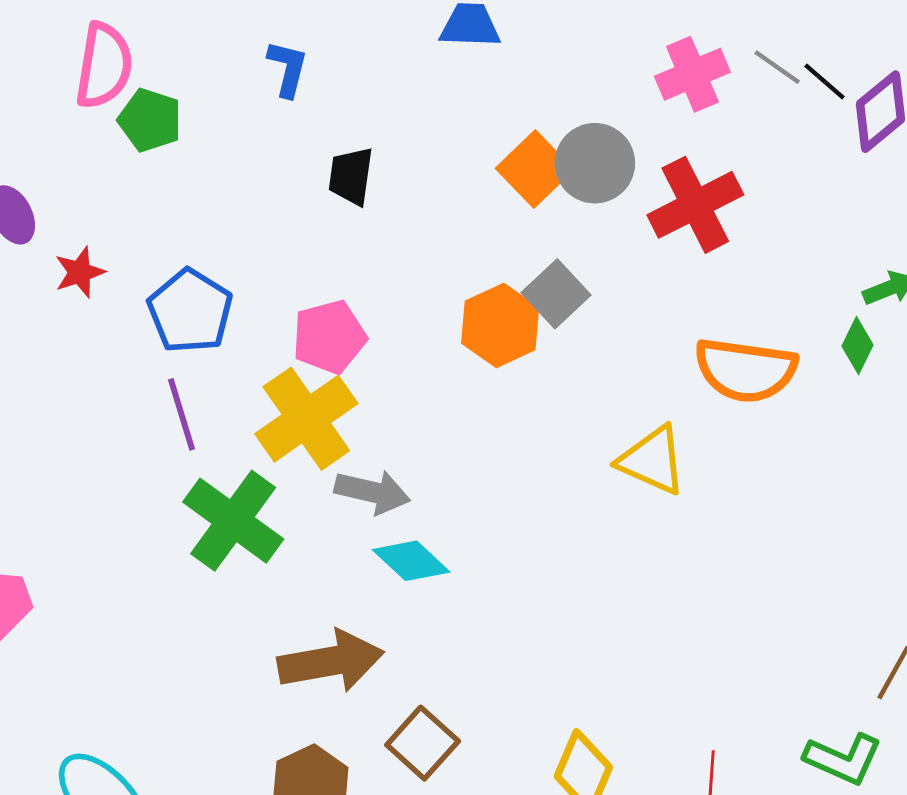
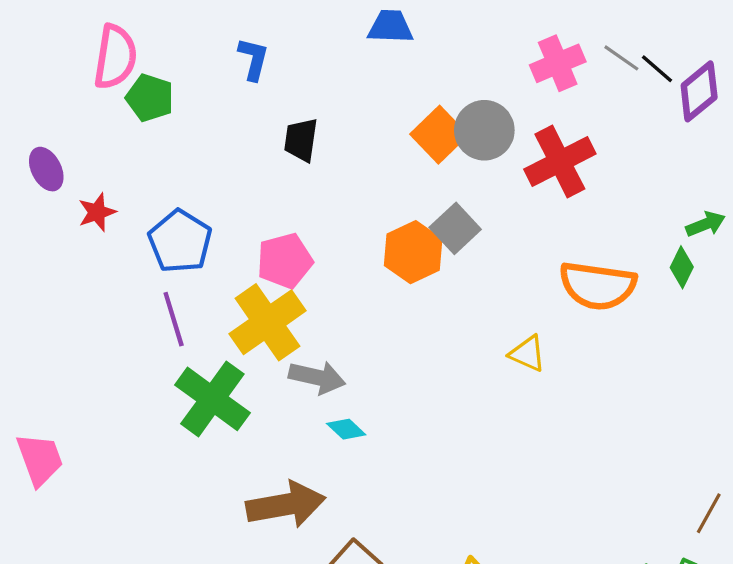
yellow triangle: (652, 460) -> (527, 354), size x0.7
cyan diamond: (411, 561) -> (346, 429), size x0.7

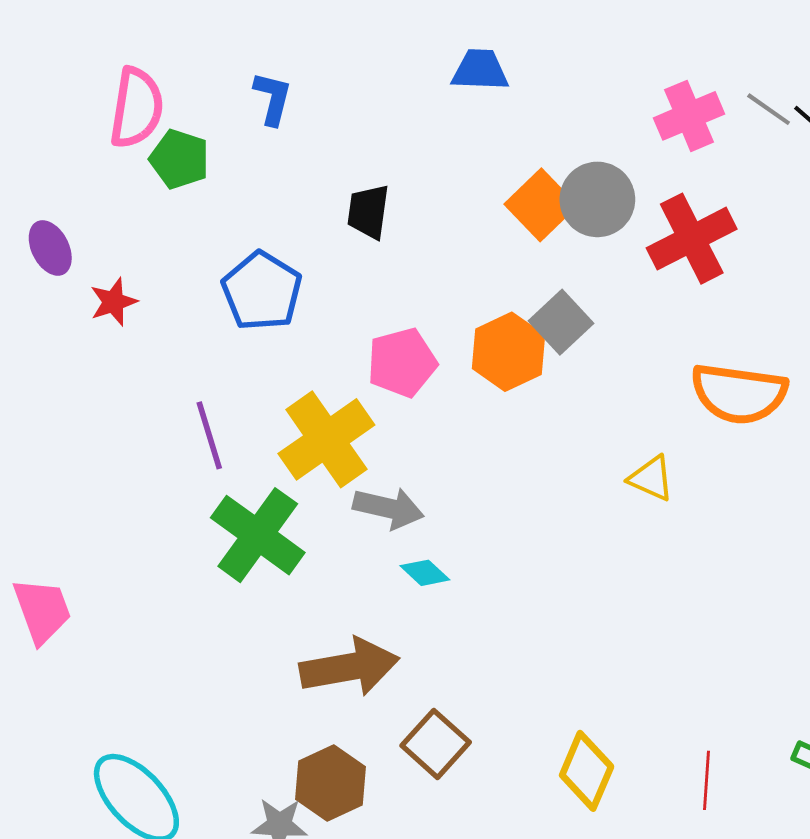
blue L-shape: (253, 59) -> (273, 98), moved
blue pentagon: (180, 241) -> (262, 291), moved
pink pentagon: (285, 261) -> (402, 363), moved

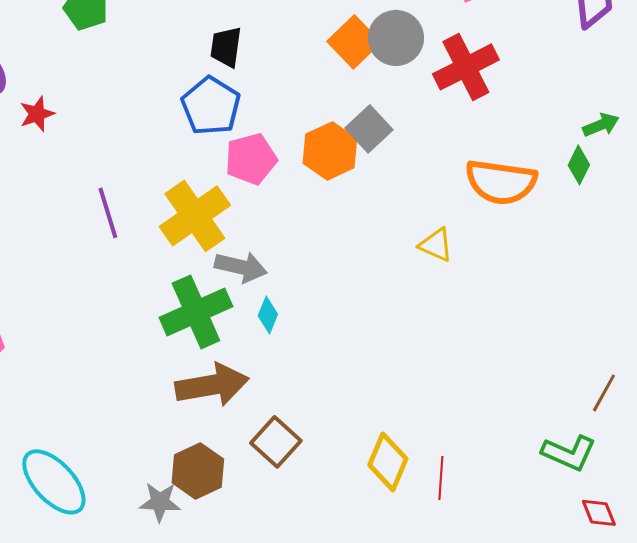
blue pentagon: (262, 291) -> (211, 106), moved
green cross: (258, 535) -> (196, 312), moved, turned 30
cyan diamond: (425, 573) -> (268, 315), turned 69
red line: (707, 780) -> (441, 478), moved

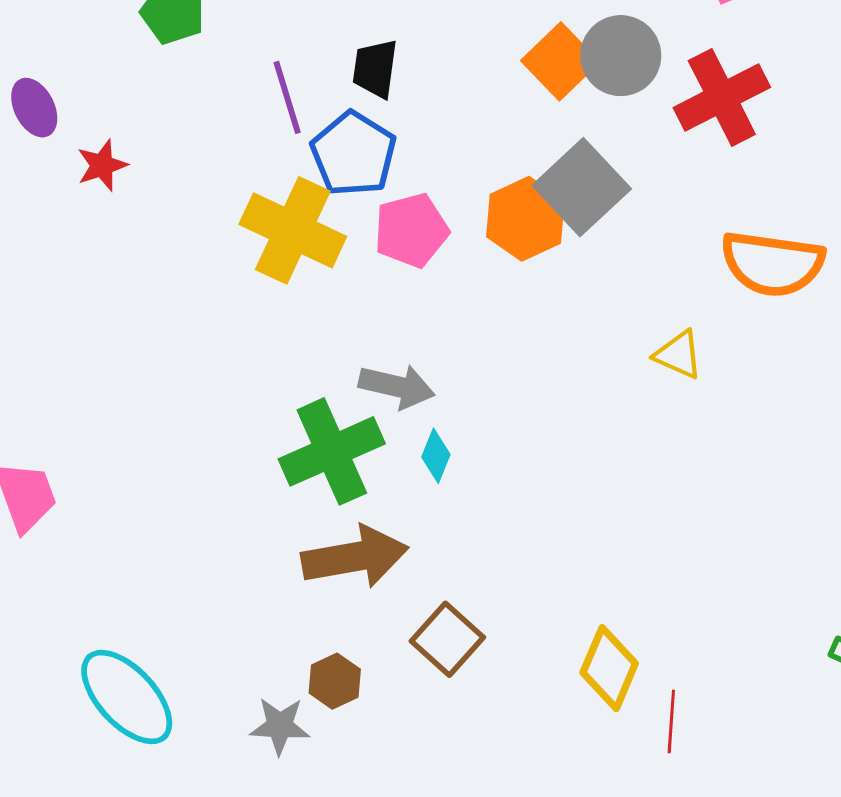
gray square: (369, 129) -> (582, 187), size x1.4
purple line: (108, 213) -> (287, 97), moved
yellow cross: (195, 216) -> (293, 230), moved, turned -30
brown hexagon: (198, 471) -> (335, 681), size x0.7
red line: (441, 478) -> (671, 722), moved

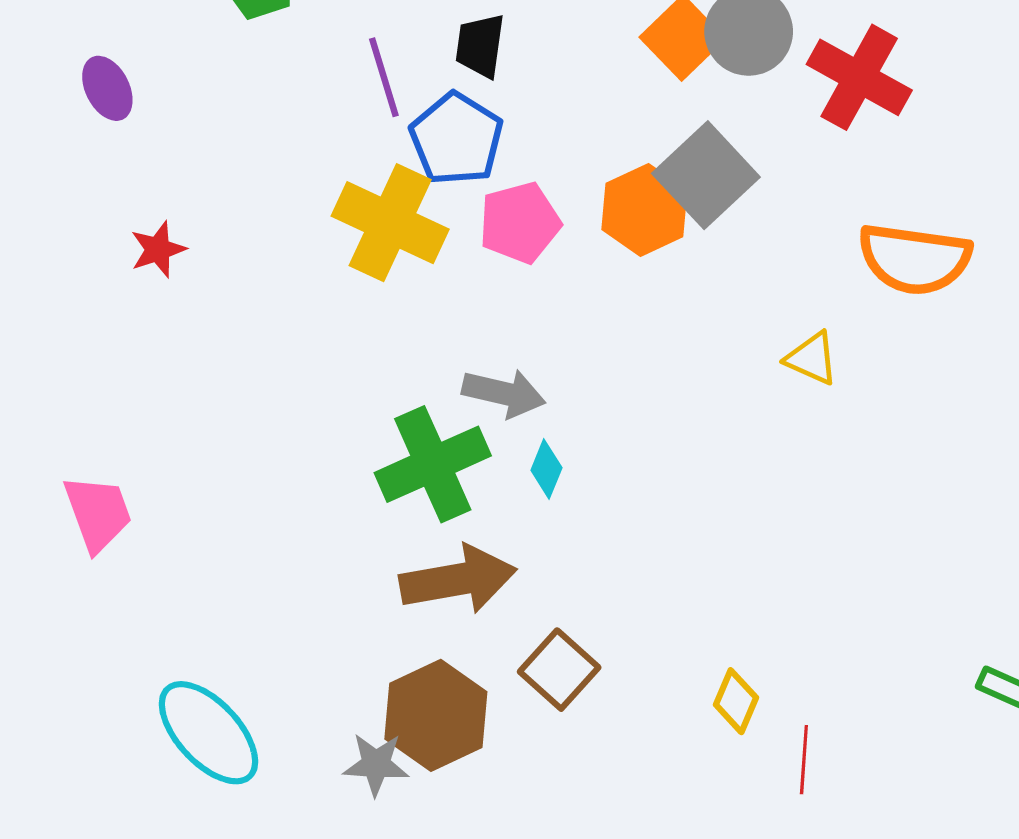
red cross: (722, 97) -> (859, 77), turned -34
red star: (102, 165) -> (158, 249), moved
yellow diamond: (609, 668) -> (736, 701), size x0.7
brown hexagon: (335, 681) -> (436, 715), size x1.8

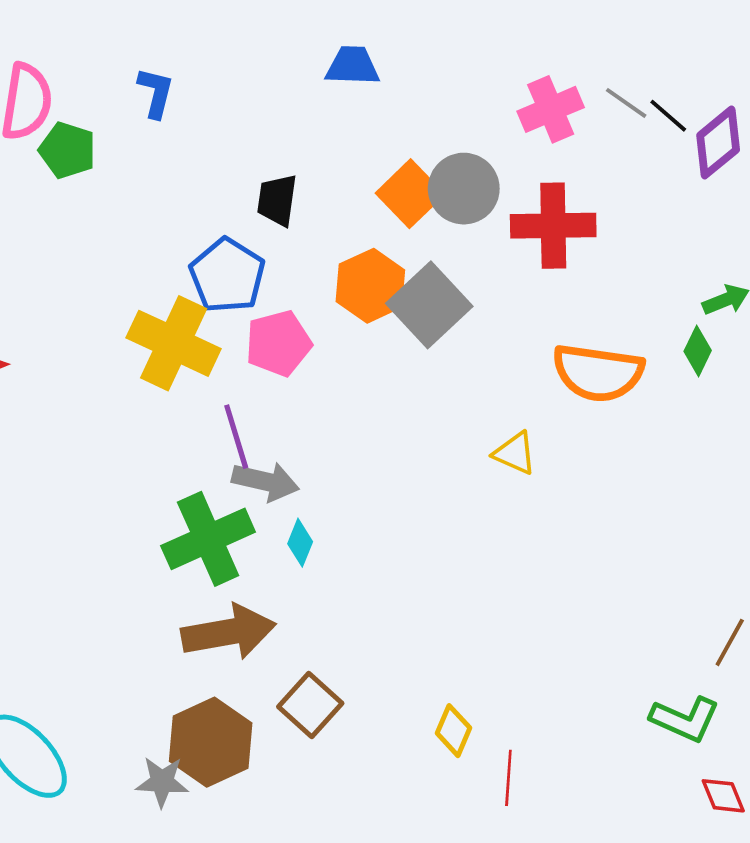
black trapezoid: (480, 46) -> (277, 200), moved
purple line: (384, 77) -> (236, 437), moved
red cross: (859, 77) -> (553, 226), turned -30
orange hexagon: (644, 210) -> (370, 286), moved

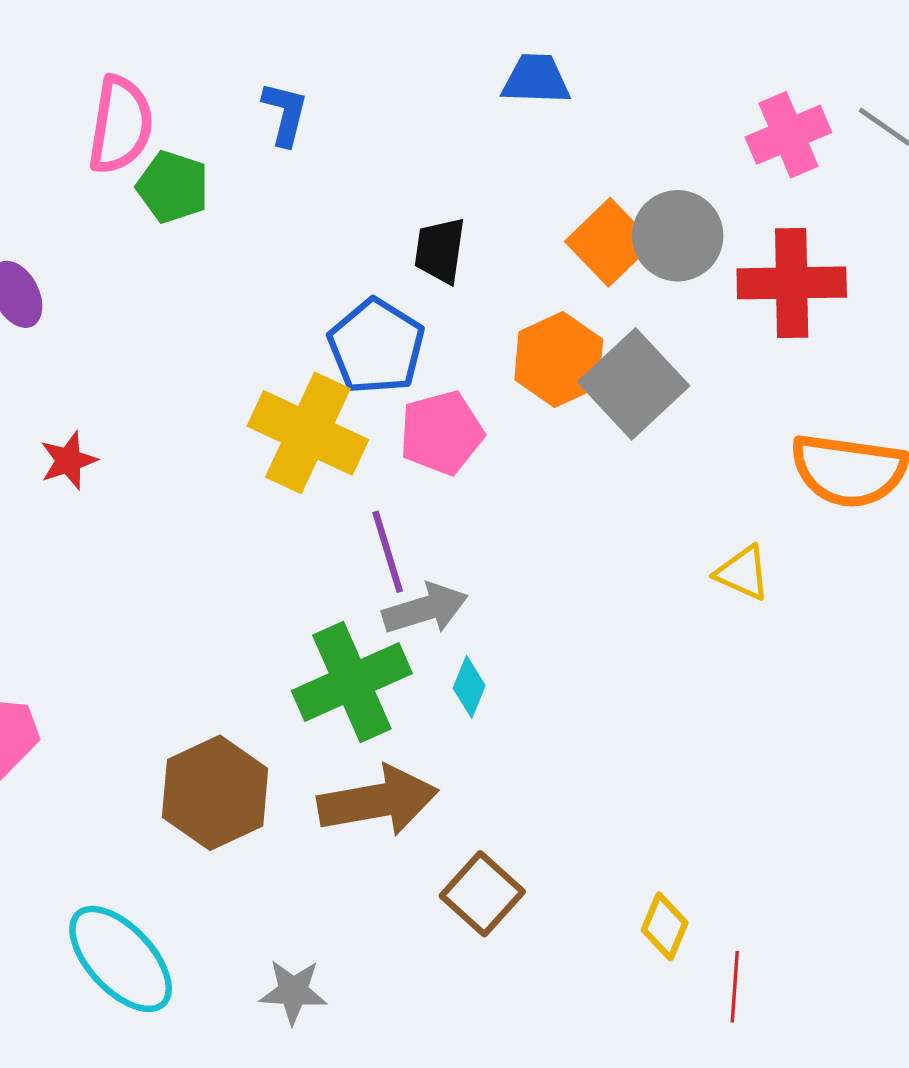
gray arrow: (266, 481) -> (425, 609), turned -30
brown hexagon: (211, 742) -> (215, 793), moved

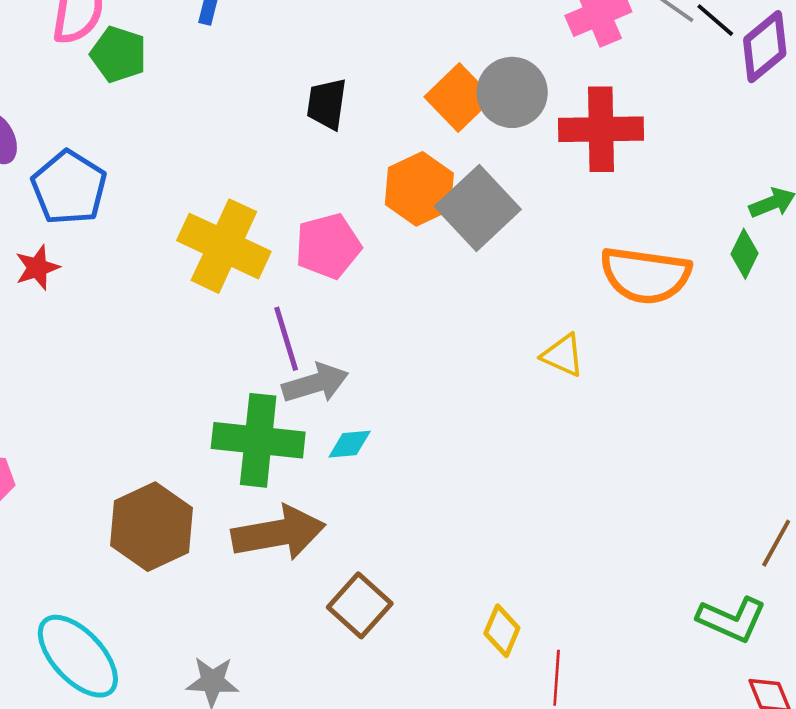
blue pentagon: (376, 346) -> (69, 188), moved
green cross: (352, 682) -> (258, 440), turned 30
cyan diamond: (469, 687) -> (350, 444), turned 63

